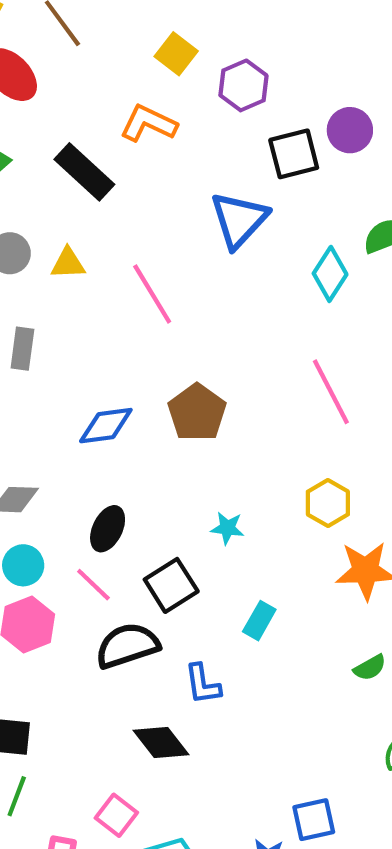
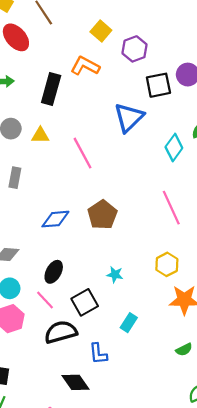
black rectangle: (84, 172) -> (51, 89), turned 60

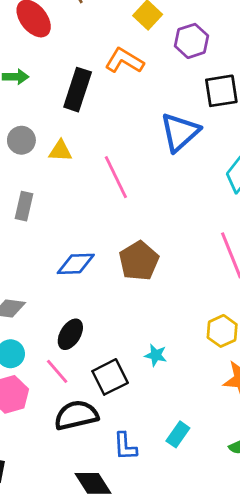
cyan star: (115, 275) -> (156, 355), moved
cyan rectangle: (129, 323) -> (178, 434), moved

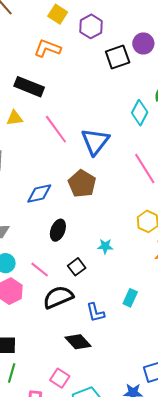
black rectangle: (78, 90) -> (29, 87), moved, turned -76
blue triangle: (180, 132) -> (95, 141), moved
black ellipse: (70, 334) -> (58, 230), moved
black square: (110, 377) -> (77, 267), size x0.7

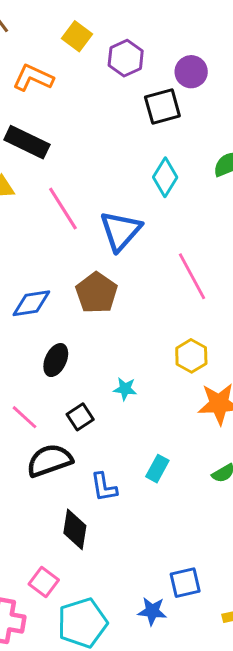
purple circle: (143, 43) -> (191, 72), moved
orange L-shape: (47, 48) -> (33, 78), moved
cyan diamond: (140, 113) -> (165, 177), moved
black diamond: (78, 342) -> (75, 529), turned 48

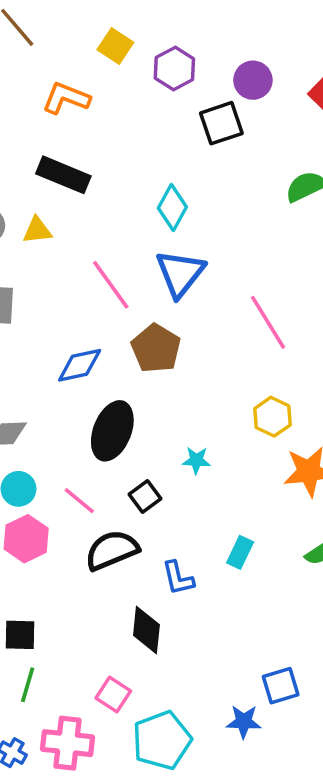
cyan diamond: (165, 177) -> (172, 207), moved
pink line: (63, 209) -> (111, 285), moved
black ellipse: (56, 360) -> (112, 431), size x1.5

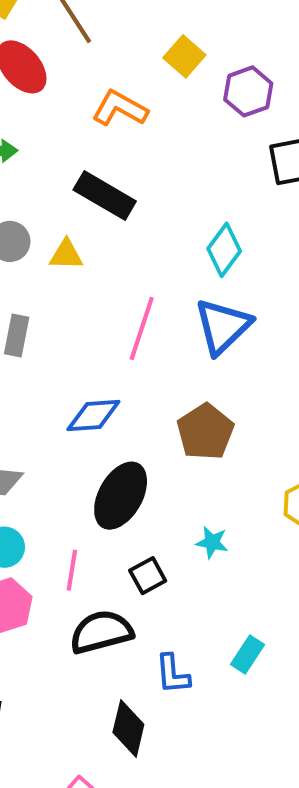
pink line: (111, 285) -> (142, 328), turned 46
brown pentagon: (156, 348) -> (205, 432), moved
pink line: (79, 501) -> (72, 570), turned 52

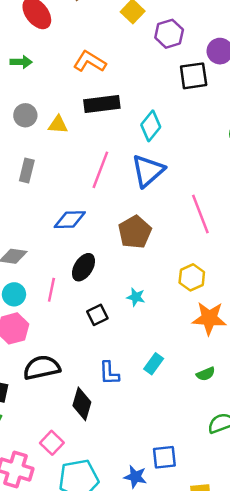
orange L-shape: (120, 108) -> (90, 62), moved
black rectangle: (105, 195) -> (102, 104), moved, turned -40
black ellipse: (121, 496) -> (83, 267), size x0.7
pink line: (72, 570) -> (51, 290), moved
black semicircle: (101, 632) -> (42, 368), moved

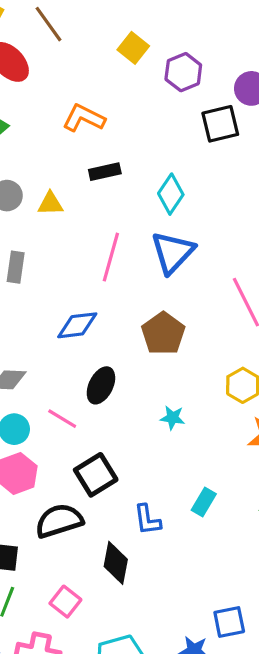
black rectangle: (102, 104) -> (105, 172), size x0.7
pink line: (51, 290) -> (62, 419), turned -65
black square: (97, 315) -> (96, 475), moved, size x1.5
pink square: (52, 443) -> (65, 602), moved

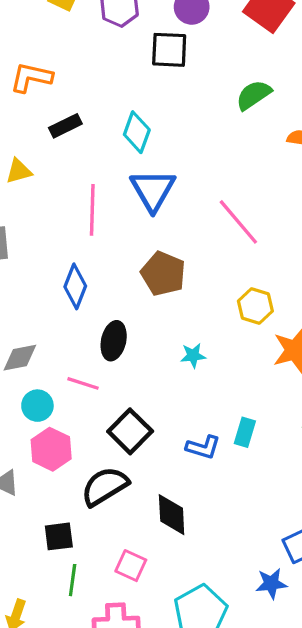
black square: (220, 124) -> (169, 50), turned 30
blue diamond: (77, 325) -> (75, 286), turned -48
blue L-shape: (147, 520) -> (203, 447), moved, turned -52

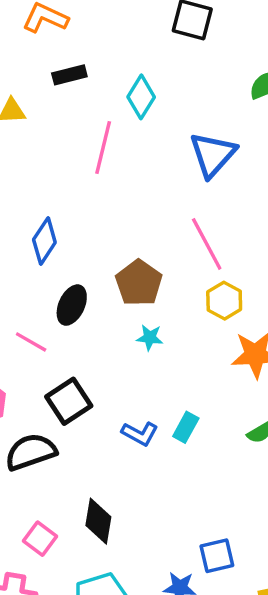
blue triangle: (153, 190) -> (213, 155), moved
pink line: (92, 210) -> (103, 148), moved
pink line: (238, 222) -> (207, 244), moved
brown pentagon: (163, 274) -> (139, 283), moved
black diamond: (172, 515) -> (98, 521), moved

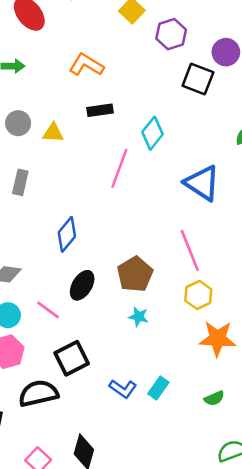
blue triangle: (213, 155) -> (202, 183), turned -45

